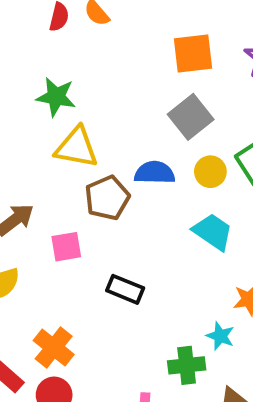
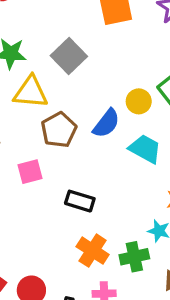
gray square: (191, 117) -> (69, 56), moved
blue semicircle: (155, 173) -> (106, 123), moved, turned 132
orange cross: (54, 348) -> (93, 251), moved

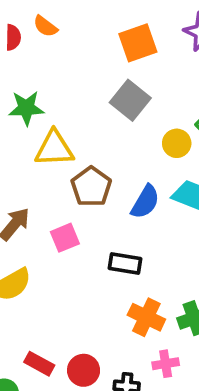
gray square: (69, 56) -> (130, 100), moved
blue semicircle: (106, 123) -> (145, 202), moved

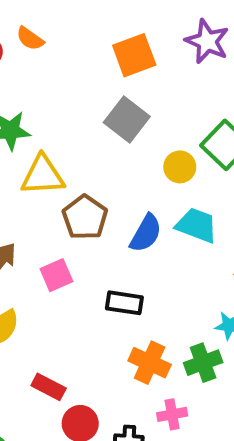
red rectangle: (39, 364) -> (49, 387), moved

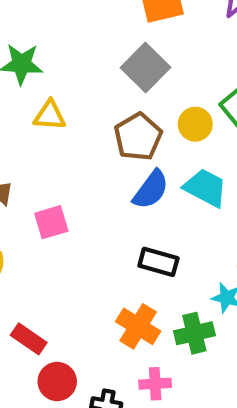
yellow triangle: (43, 175) -> (50, 115), size x0.7
brown pentagon: (85, 217) -> (138, 137), moved
black rectangle: (124, 303) -> (158, 262), moved

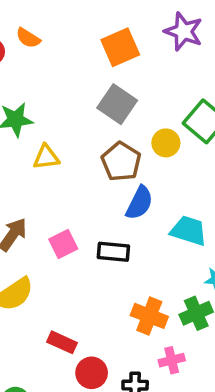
cyan trapezoid: (205, 188) -> (189, 231), moved
black rectangle: (158, 262) -> (113, 252), moved

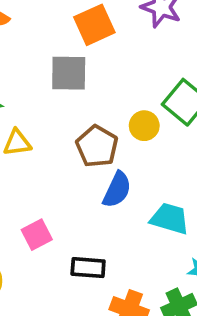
gray square: (117, 104) -> (69, 73), moved, turned -33
black rectangle: (113, 252) -> (88, 268), moved

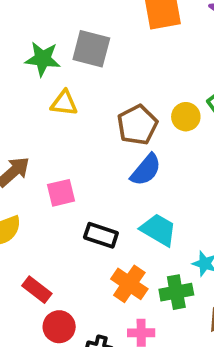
gray square: (69, 73) -> (91, 49), moved
cyan trapezoid: (170, 219) -> (158, 230), moved

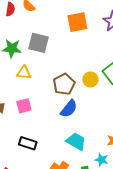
pink square: (61, 193) -> (24, 106), moved
black rectangle: (101, 235) -> (28, 143), moved

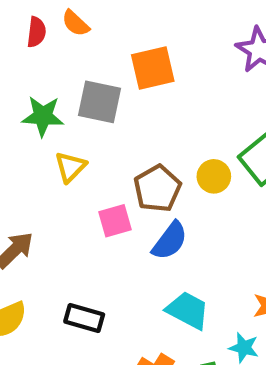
orange square: (77, 22) -> (153, 68), moved
yellow triangle: (24, 73) -> (70, 167), turned -49
pink square: (24, 106) -> (115, 221), moved

